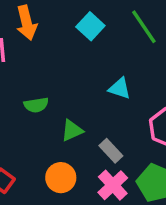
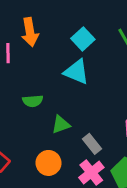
cyan triangle: (120, 88) -> (76, 72), moved, size x1.4

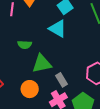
green triangle: (61, 125) -> (42, 64), size x1.5

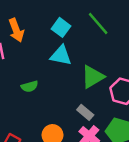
green triangle: (42, 64) -> (93, 77), moved

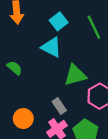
green semicircle: (30, 86) -> (15, 68), turned -140

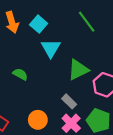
cyan square: (59, 21) -> (39, 24), moved
cyan triangle: (51, 47) -> (51, 48), turned 45

